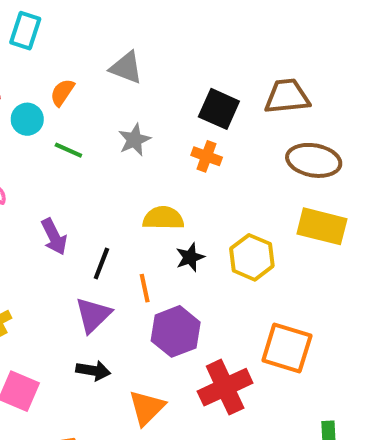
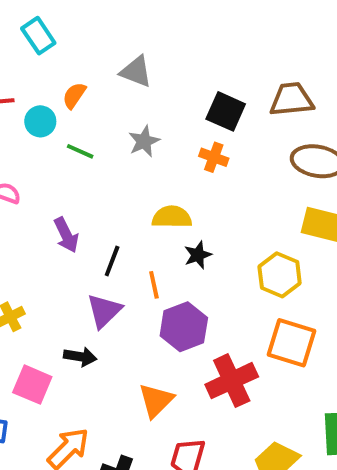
cyan rectangle: (25, 31) -> (38, 36), turned -52
yellow hexagon: (252, 257) -> (280, 275), moved
black arrow: (93, 371) -> (80, 357), moved

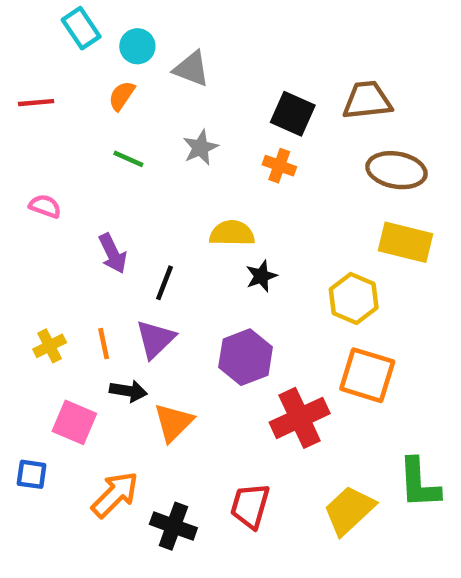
cyan circle: (40, 121) -> (137, 46), moved
orange line: (154, 285) -> (104, 344), moved
orange triangle: (156, 400) -> (173, 422), moved

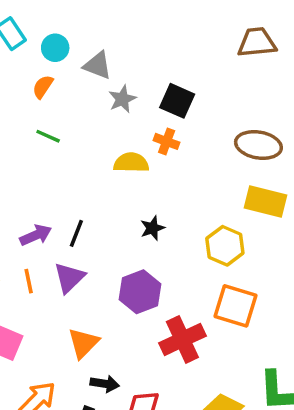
brown trapezoid: (367, 100) -> (257, 42), moved
gray star: (200, 148) -> (122, 99), moved
yellow semicircle: (232, 233) -> (131, 163), moved
purple arrow: (113, 253) -> (36, 235), moved, turned -88
black arrow: (128, 391) -> (105, 384), moved

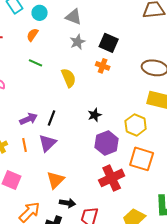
gray triangle: (98, 65) -> (74, 17), moved
yellow semicircle: (131, 163) -> (69, 78), moved, turned 66
purple hexagon: (140, 292) -> (107, 143), moved

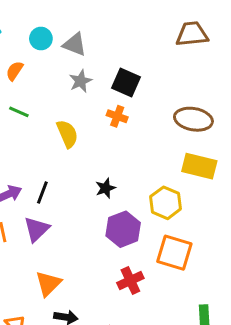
cyan circle: (40, 13) -> (41, 39), moved
red cross: (112, 178) -> (130, 281), size x0.7

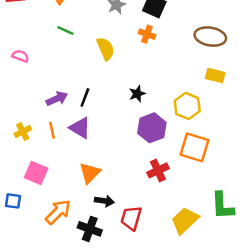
yellow rectangle: (199, 166) -> (215, 75), size x0.7
purple triangle: (37, 229) -> (80, 128), turned -45

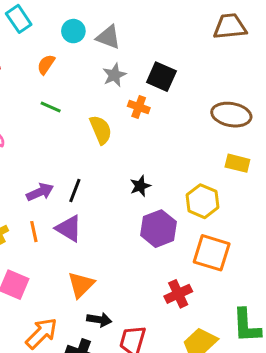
orange cross: (147, 34) -> (139, 107), moved
red cross: (158, 170) -> (178, 294), moved

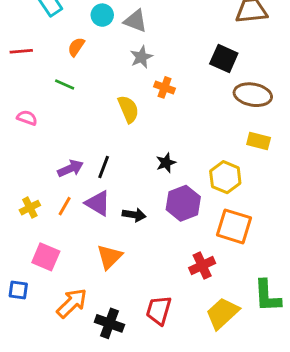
black square: (161, 77) -> (224, 58), moved
green line: (51, 107) -> (65, 85), moved
orange line: (34, 232) -> (65, 206), turned 42
black arrow: (99, 320) -> (134, 215), moved

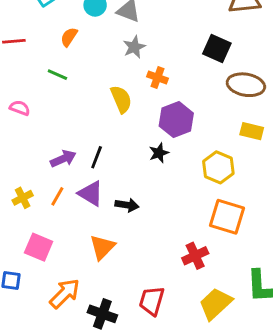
purple hexagon: (183, 203) -> (176, 120), moved

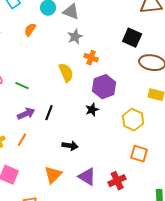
green line: (57, 75) -> (22, 86), moved
purple triangle: (91, 193) -> (87, 177), moved
orange square: (227, 217) -> (139, 154), size x0.7

